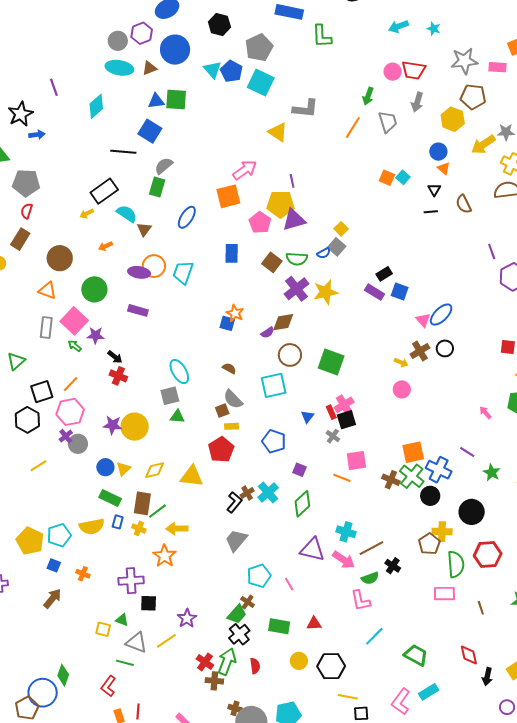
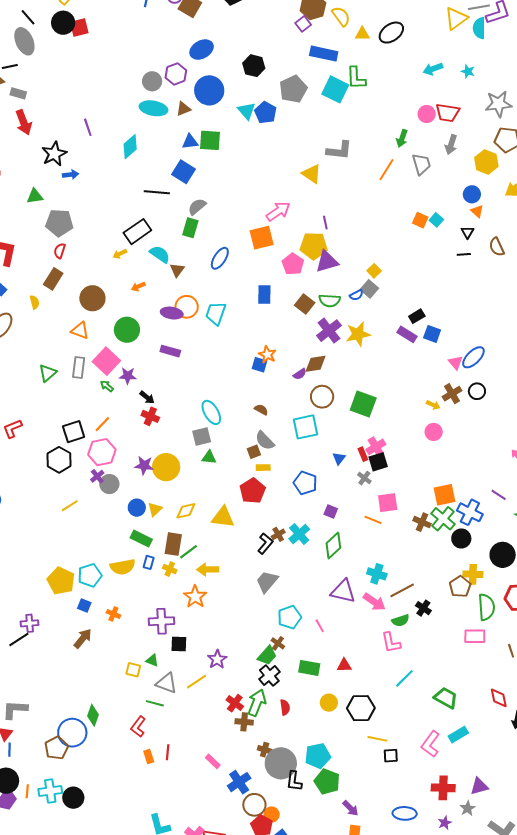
cyan square: (261, 83) -> (335, 89), moved
green triangle: (16, 361) -> (48, 373), moved

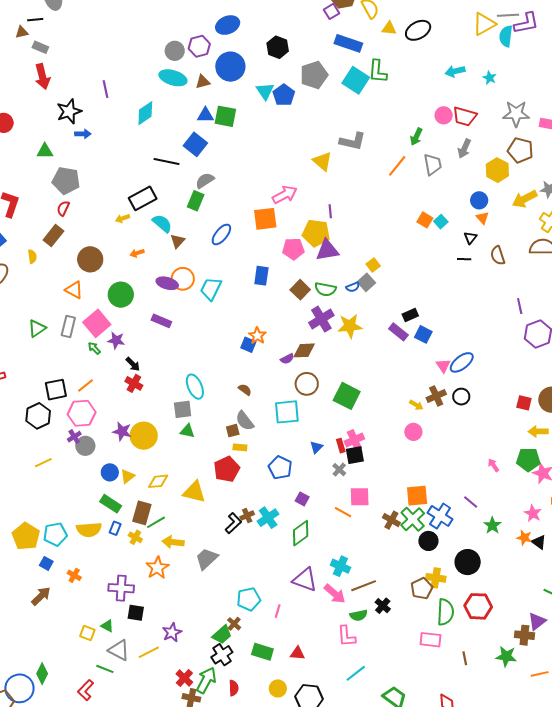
pink pentagon: (293, 264) -> (293, 249), turned 30
gray trapezoid: (267, 582) -> (207, 559), moved
pink line: (320, 626) -> (278, 611), turned 40

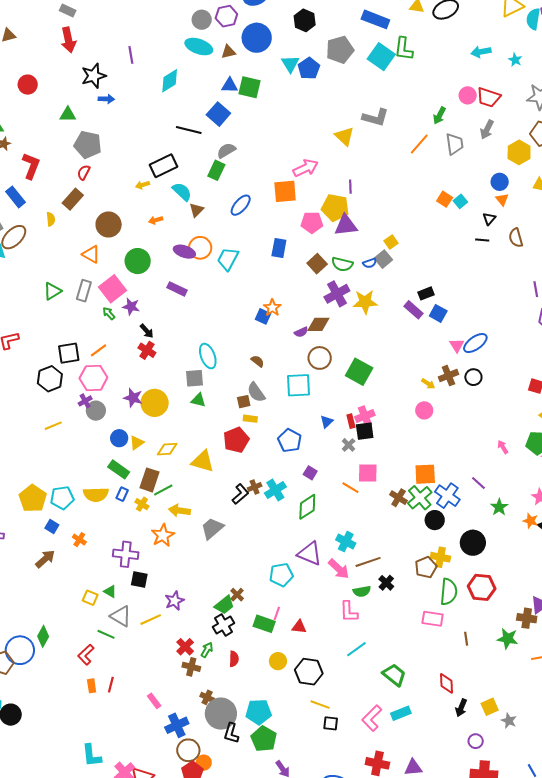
cyan pentagon: (249, 599) -> (281, 575), moved
pink line: (278, 611) -> (277, 613), moved
green arrow: (206, 680) -> (207, 650), size x0.6

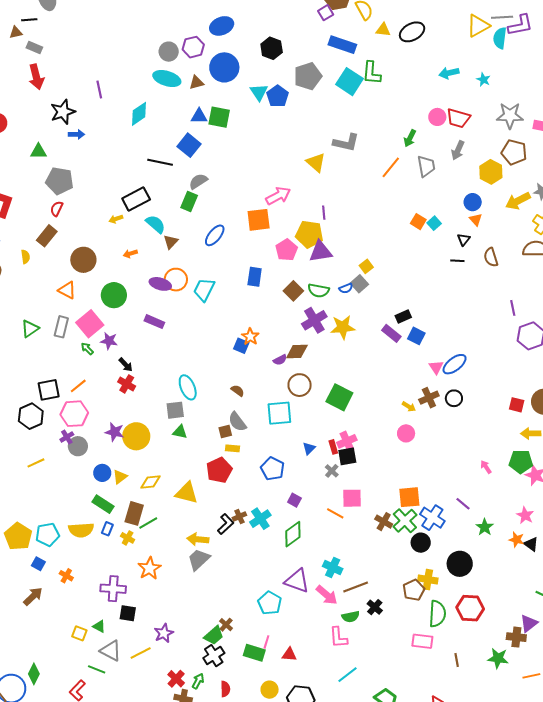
pink pentagon: (312, 222) -> (287, 250), turned -30
yellow arrow: (179, 511) -> (198, 539), moved
cyan pentagon: (281, 575) -> (270, 603), turned -30

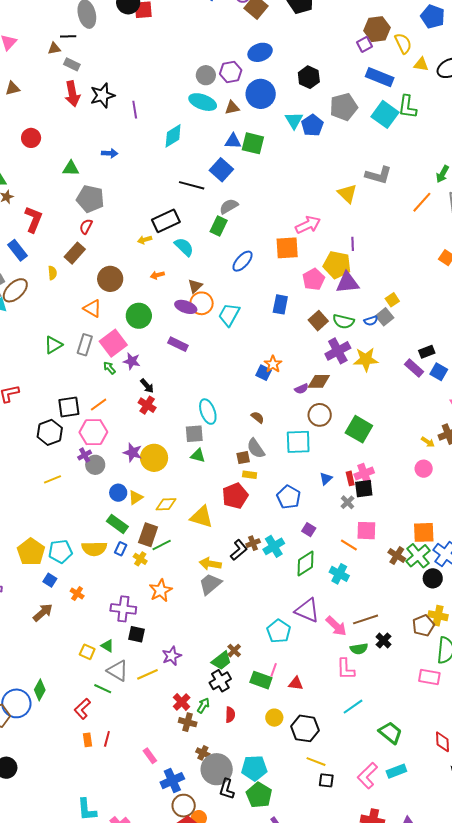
black star: (63, 112) -> (102, 95), moved
brown triangle: (171, 242) -> (195, 286), moved
cyan cross: (333, 568) -> (339, 574), moved

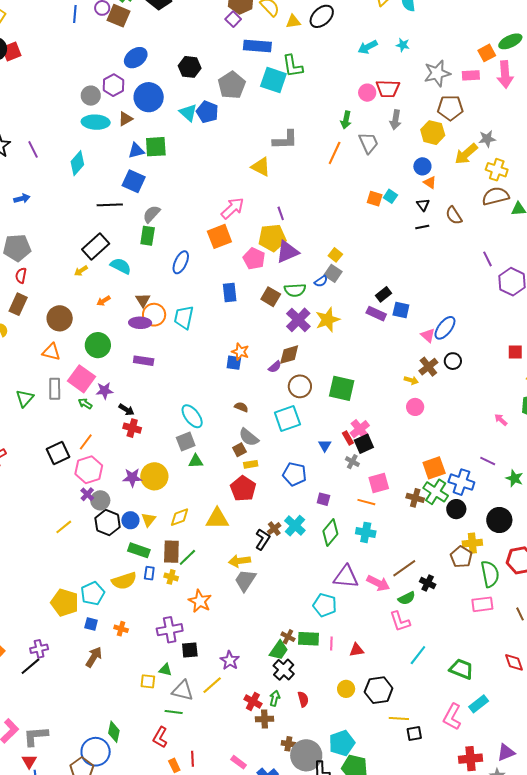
black hexagon: (50, 432) -> (108, 523), moved
green rectangle: (261, 680) -> (308, 639), moved

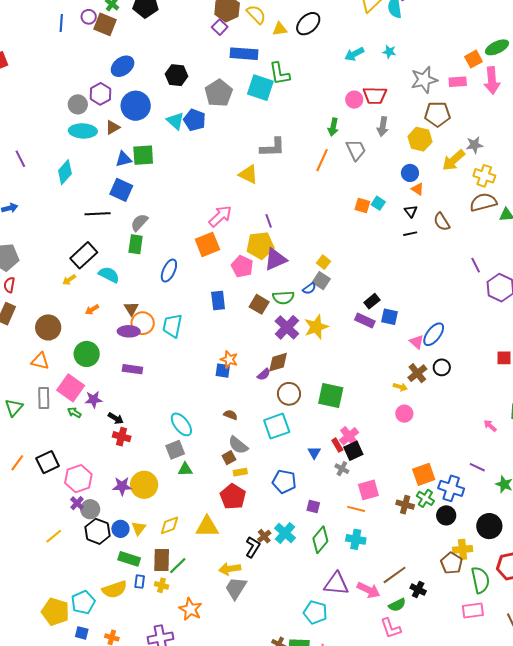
orange line: (86, 442) -> (17, 463), moved
green cross: (436, 492) -> (425, 498), size x0.7

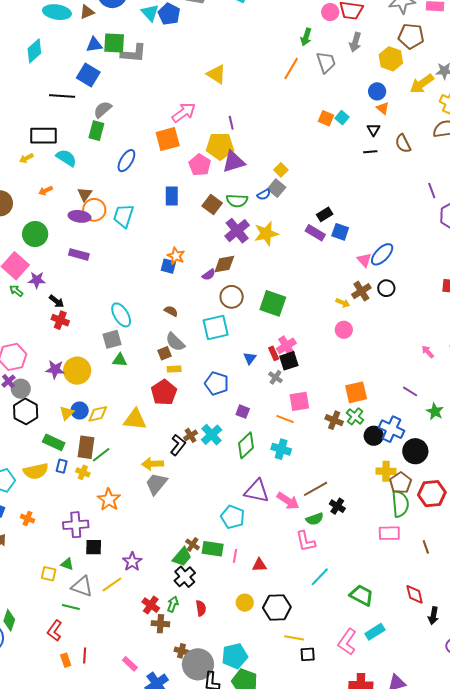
gray L-shape: (273, 147) -> (134, 53), moved
black rectangle: (84, 255) -> (43, 136), turned 36
blue cross: (451, 488) -> (391, 429), moved
blue circle: (120, 529) -> (80, 411), moved
brown pentagon: (451, 563) -> (400, 483), moved

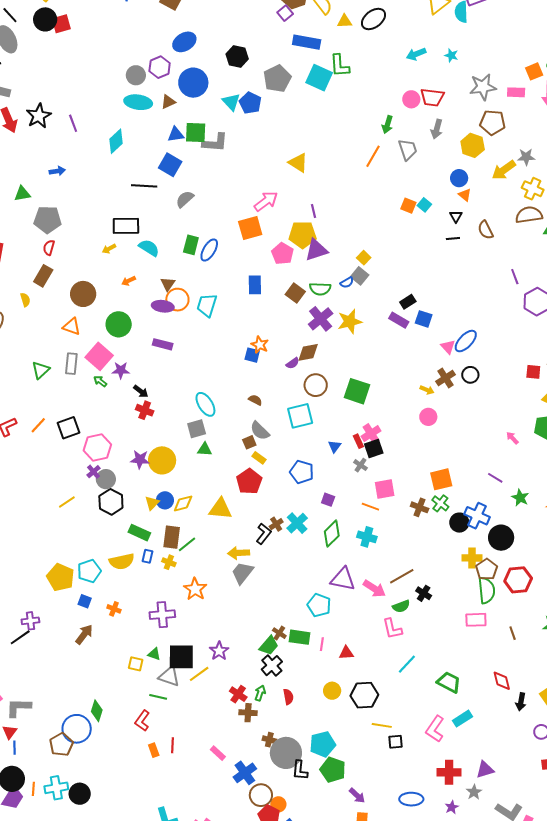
green rectangle: (96, 131) -> (191, 245), moved
yellow rectangle: (174, 369) -> (259, 458), turned 40
black square: (94, 547) -> (181, 657), moved, size x1.6

